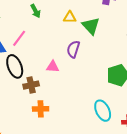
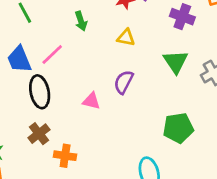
green triangle: (91, 26) -> (176, 62), moved
brown cross: (31, 85) -> (39, 134), moved, turned -35

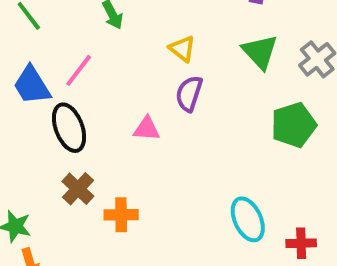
yellow triangle: (126, 38) -> (182, 49), moved, turned 36
green pentagon: (178, 128) -> (294, 125), moved

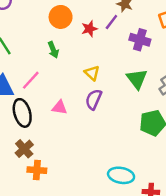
pink triangle: (147, 129) -> (60, 107), moved
orange cross: (121, 215) -> (37, 170), moved
cyan ellipse: (248, 219) -> (121, 175), turned -60

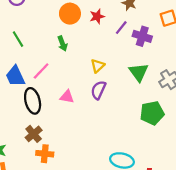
purple line: (111, 22) -> (121, 28), moved
red star: (89, 29) -> (97, 16), moved
yellow triangle: (92, 73) -> (98, 66), turned 32

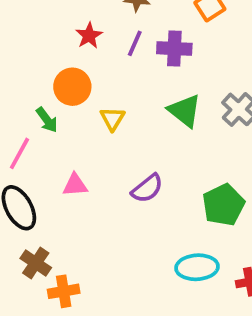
orange circle: (70, 14) -> (72, 87), moved
green arrow: (63, 44) -> (47, 120), moved
purple semicircle: (98, 90) -> (147, 188), moved, turned -138
green pentagon: (152, 113) -> (223, 205), moved

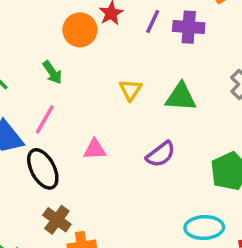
orange circle: (72, 87) -> (80, 30), moved
green triangle: (185, 111) -> (181, 97), moved, turned -36
green arrow: (47, 120) -> (52, 72), moved

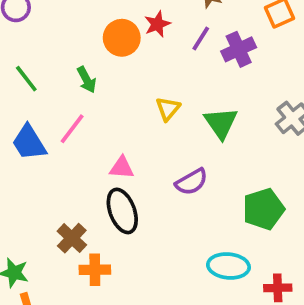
purple cross: (189, 27) -> (239, 49), turned -36
green triangle: (181, 97) -> (221, 123), turned 44
black ellipse: (43, 169) -> (122, 211), moved

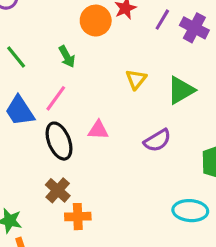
purple cross: (239, 49) -> (194, 28), turned -36
green triangle: (221, 123) -> (181, 90), turned 36
black ellipse: (122, 211) -> (59, 141), moved

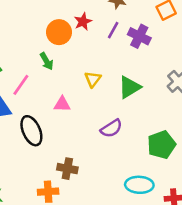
green arrow: (67, 57) -> (47, 61), moved
pink line: (56, 98) -> (21, 85), moved
pink triangle: (98, 130) -> (62, 104), moved
brown cross: (58, 190) -> (67, 169), moved, turned -30

